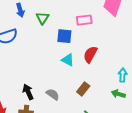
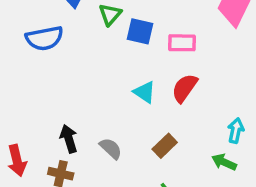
pink rectangle: (84, 20) -> (182, 43), moved
blue square: (64, 36) -> (140, 31), moved

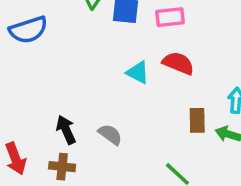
red semicircle: (185, 88) -> (178, 63), turned 84
brown rectangle: (165, 146) -> (197, 120), moved, turned -40

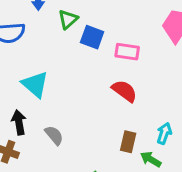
cyan triangle: (138, 72) -> (35, 84), moved, size x1.4

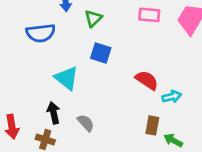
blue square: (92, 37) -> (101, 53), moved
pink rectangle: (127, 52) -> (149, 15), moved
cyan arrow: (164, 133) -> (172, 97), moved, turned 60

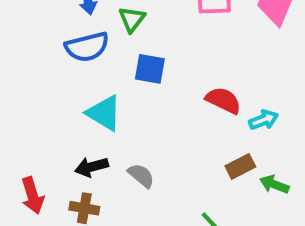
blue semicircle: (41, 33) -> (87, 47), moved
black arrow: (54, 113) -> (92, 167), turned -85
brown rectangle: (152, 125) -> (240, 166), turned 60

